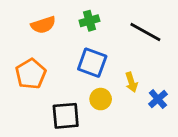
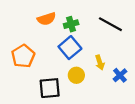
green cross: (89, 21) -> (71, 24), moved
orange semicircle: (43, 25) -> (47, 19), moved
blue square: (92, 63) -> (70, 48), turned 30

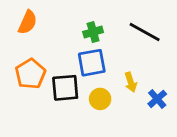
orange semicircle: (47, 19) -> (28, 22), moved, turned -48
blue square: (70, 48) -> (92, 63), turned 30
black square: (50, 88) -> (65, 88), moved

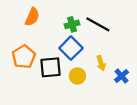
orange semicircle: (28, 22) -> (32, 17), moved
black line: (145, 32) -> (98, 24), moved
blue square: (92, 63) -> (71, 48), turned -35

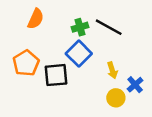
yellow circle: (77, 76) -> (116, 98), moved

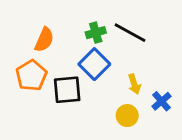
orange semicircle: (36, 19) -> (44, 40), moved
yellow circle: (116, 98) -> (127, 116), moved

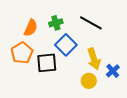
green cross: (96, 33) -> (56, 23), moved
yellow arrow: (134, 84) -> (94, 59), size x1.5

